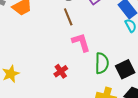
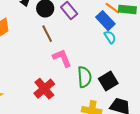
red cross: (61, 71) -> (44, 89), size x1.5

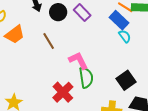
brown line: (47, 34) -> (49, 41), moved
green semicircle: (84, 77) -> (86, 78), moved

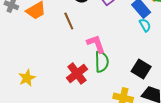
black square: (126, 80) -> (141, 69), turned -30

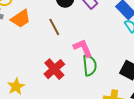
red cross: (77, 74) -> (54, 69), moved

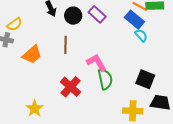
orange trapezoid: (21, 19) -> (32, 55), moved
brown line: (54, 27) -> (66, 45), turned 36

